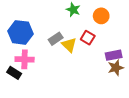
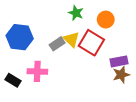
red square: (88, 38) -> (91, 43), size x1.6
yellow triangle: (69, 45) -> (71, 39), moved
pink cross: (25, 59) -> (37, 71), moved

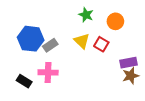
red square: (91, 43) -> (101, 44), size x0.6
gray rectangle: (57, 44) -> (50, 45), moved

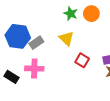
orange circle: (115, 21) -> (91, 14), moved
red square: (101, 44) -> (82, 60), moved

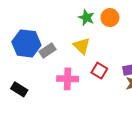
pink cross: (34, 69) -> (68, 79), moved

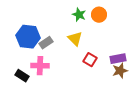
pink cross: (68, 79) -> (40, 66), moved

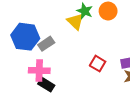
yellow triangle: (75, 39) -> (75, 22), moved
black rectangle: (22, 76) -> (46, 85), moved

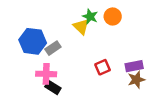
red square: (98, 64) -> (103, 67), turned 35

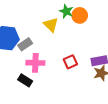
green star: (90, 17) -> (66, 11), moved
pink cross: (46, 74) -> (35, 63), moved

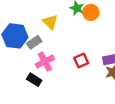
yellow triangle: (51, 25) -> (50, 22), moved
pink cross: (35, 63) -> (45, 62), turned -30

